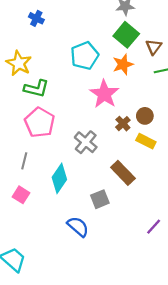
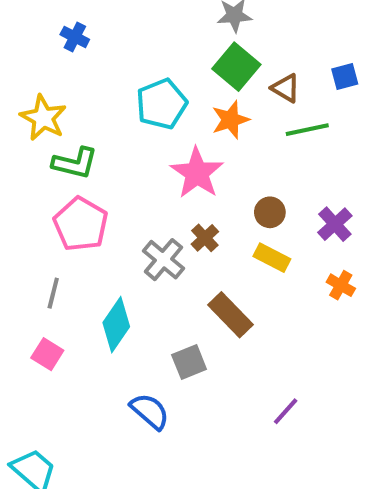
brown triangle: (154, 47) -> (286, 88), turned -35
brown cross: (123, 124) -> (205, 238), moved

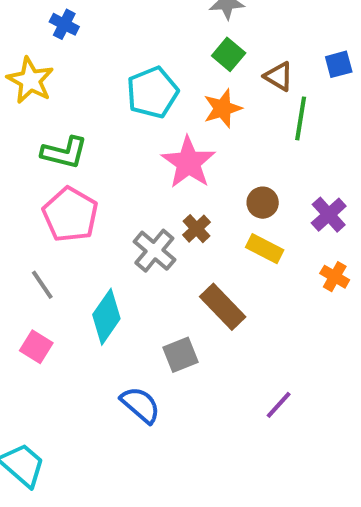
green square: (236, 67) -> (229, 54), size x0.7
yellow star: (43, 118) -> (30, 80), moved
green line: (307, 130) -> (301, 118), turned -69
gray line: (53, 293) -> (42, 285), turned -48

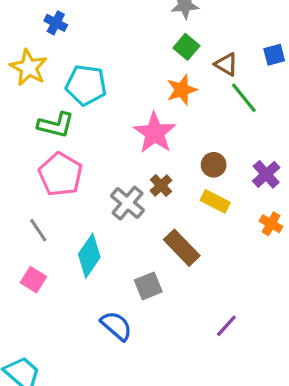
cyan pentagon: (152, 92) -> (86, 85), moved, turned 30
green line: (301, 118) -> (244, 98), turned -48

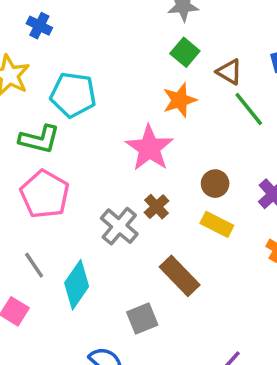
gray line: (38, 230) -> (34, 265), moved

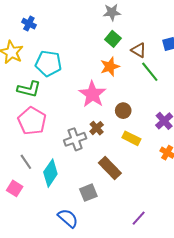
brown circle: (215, 184) -> (123, 111), moved
gray cross: (119, 226) -> (75, 139), turned 30

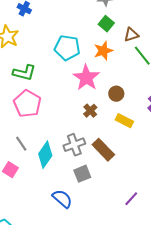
brown triangle: (139, 50) -> (131, 35), turned -49
cyan pentagon: (48, 63) -> (67, 48), moved
gray cross: (75, 139) -> (74, 145), moved

